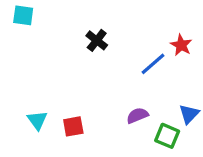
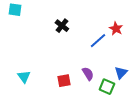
purple semicircle: (137, 115) -> (88, 74), turned 80
red square: (73, 126) -> (64, 81), moved

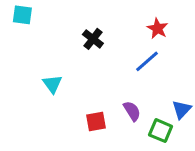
red star: (116, 29) -> (158, 28), moved
cyan triangle: (24, 77) -> (52, 84), moved

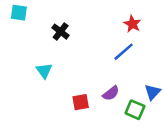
black cross: (93, 39) -> (61, 32), moved
purple semicircle: (132, 111) -> (111, 93), turned 84

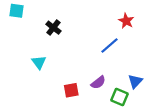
red star: (132, 24) -> (126, 21), moved

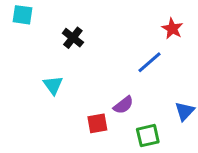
purple semicircle: (98, 82) -> (123, 105), moved
green square: (120, 97) -> (148, 136), moved, turned -36

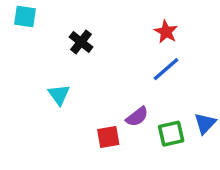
red star: (172, 29) -> (166, 32), moved
green square: (148, 136) -> (171, 134), moved

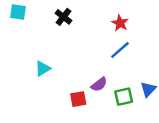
black cross: (81, 42) -> (63, 17), moved
cyan triangle: (59, 95) -> (43, 68), turned 35

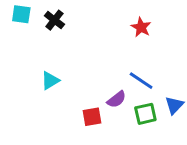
black cross: (63, 17) -> (54, 20), moved
blue line: (120, 50) -> (141, 81), moved, turned 75

